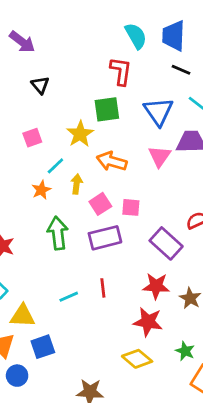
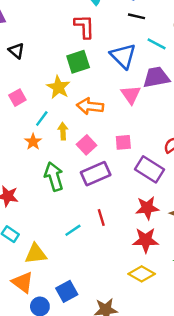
pink square: (131, 207) -> (123, 142), moved
blue square: (43, 347) -> (67, 291), moved

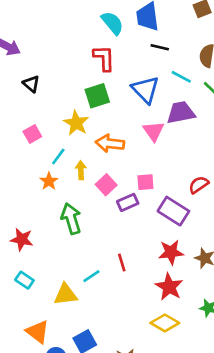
purple rectangle: (96, 174) -> (128, 202), moved, size x0.7
red star: (146, 240) -> (169, 287), turned 30
yellow triangle: (36, 254) -> (66, 295), moved

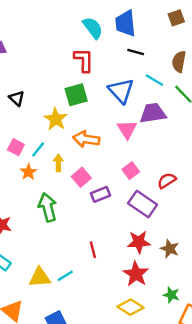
black triangle: (31, 84) -> (17, 98), moved
pink square: (32, 134) -> (16, 147), moved, turned -35
pink square: (145, 182) -> (131, 171), moved, turned -35
cyan line: (91, 276) -> (65, 276), moved

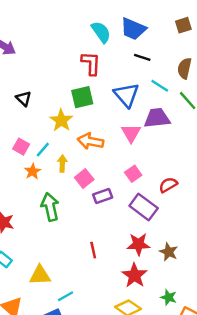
blue trapezoid: (125, 23) -> (133, 29), turned -64
cyan line: (65, 276) -> (66, 296), moved

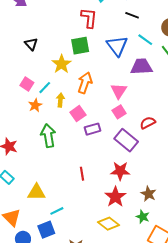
pink triangle: (131, 133) -> (119, 91), moved
orange arrow: (90, 141) -> (85, 83), turned 95
brown star: (169, 252) -> (148, 194), moved

